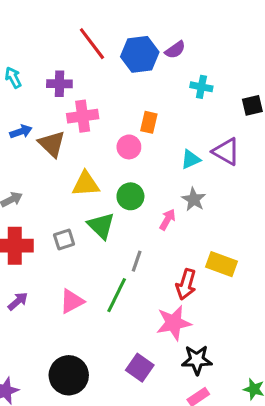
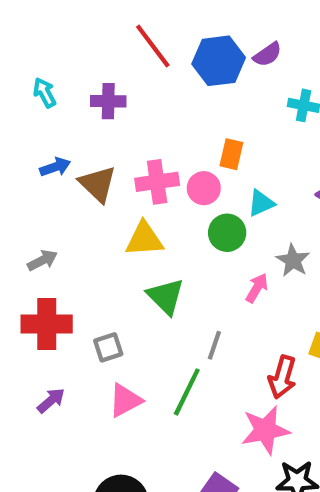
pink cross: (83, 116) -> (157, 182), moved
cyan triangle: (191, 159) -> (261, 203), moved
green circle: (130, 196) -> (227, 233), moved
gray square: (64, 240) -> (108, 347), moved

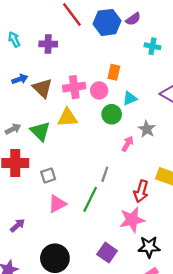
green triangle: (166, 296) -> (40, 131), moved
purple arrow: (51, 400) -> (18, 225), moved

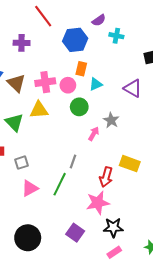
blue hexagon: (107, 22) -> (75, 40), moved
cyan cross: (152, 46) -> (116, 36), moved
cyan triangle: (130, 98) -> (96, 84), moved

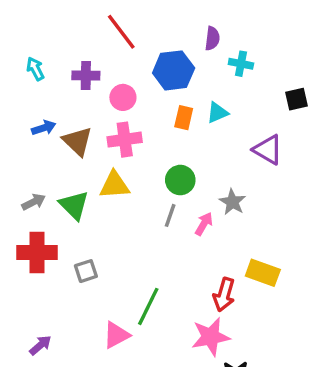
purple semicircle: (99, 20) -> (212, 38), turned -48
cyan triangle: (96, 84) -> (217, 113), moved
pink circle: (68, 85) -> (123, 97), moved
gray line: (73, 161) -> (170, 215), moved
pink triangle: (30, 188) -> (116, 335), moved

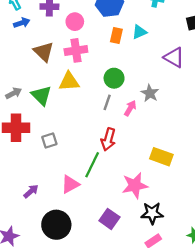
blue arrow: (44, 128) -> (22, 23), moved
yellow rectangle: (263, 273) -> (161, 157), moved
red arrow: (224, 295) -> (108, 139), moved
purple arrow: (40, 345) -> (31, 191), moved

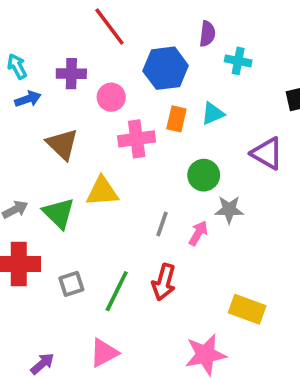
pink cross: (76, 50) -> (137, 139), moved
green circle: (114, 78) -> (204, 175), moved
gray star: (150, 93) -> (229, 210), turned -30
green line: (92, 165) -> (117, 291), moved

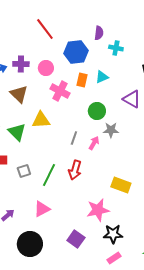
purple cross: (71, 74) -> (21, 64), moved
pink cross: (137, 139) -> (60, 91), turned 36

